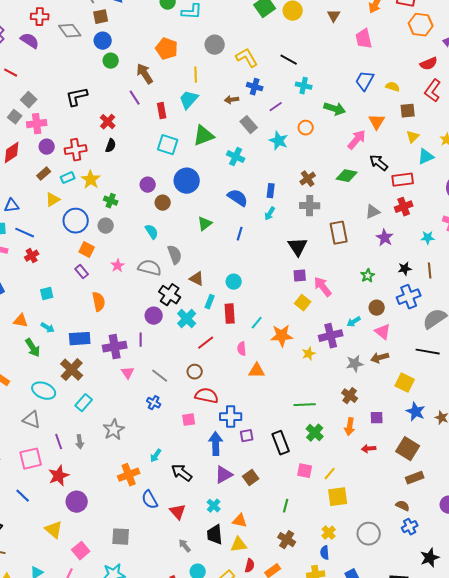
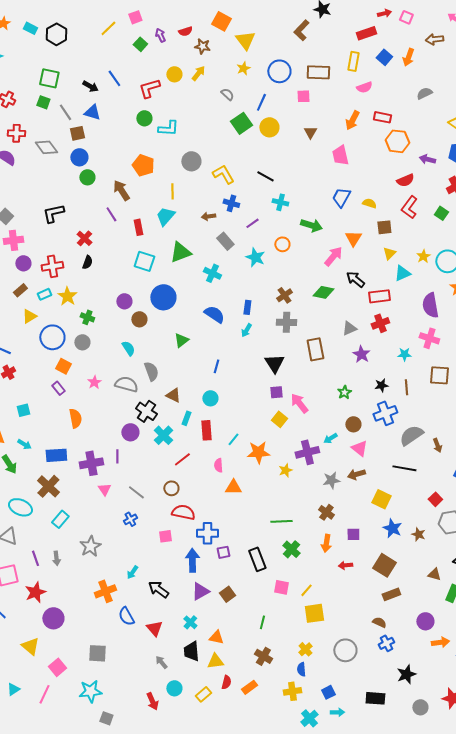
blue line: (240, 234) -> (216, 366), moved
blue cross: (154, 403) -> (130, 519), turned 32

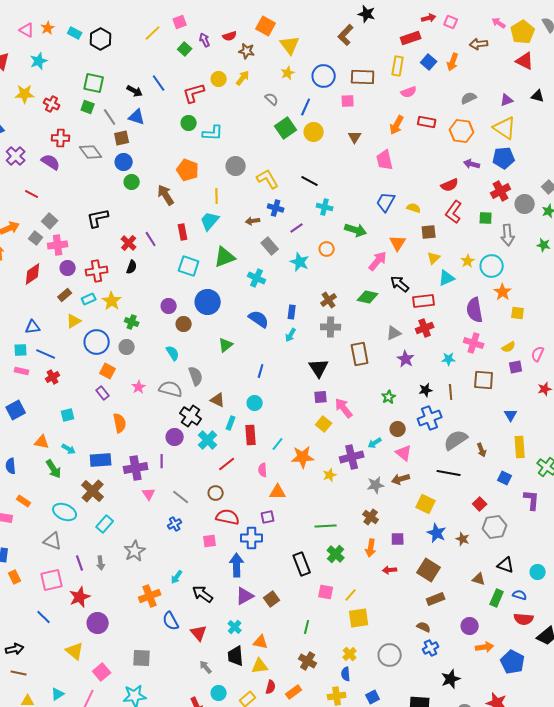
orange hexagon: (397, 141) -> (462, 131), moved
green square: (441, 213) -> (486, 218), turned -32
purple line: (111, 214) -> (151, 239), moved
purple square: (223, 552) -> (268, 517), moved

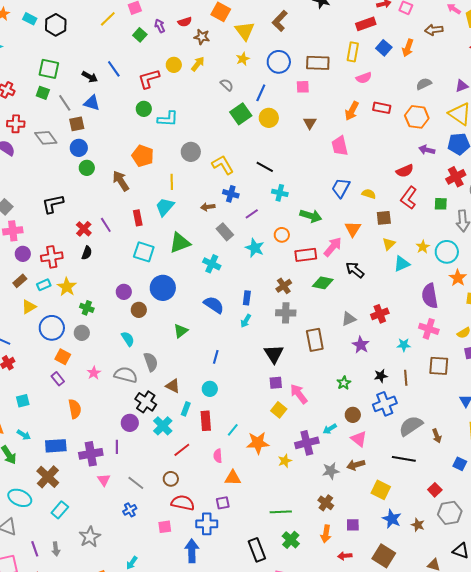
brown L-shape: (346, 35) -> (280, 21), moved
red rectangle: (424, 301) -> (306, 255), moved

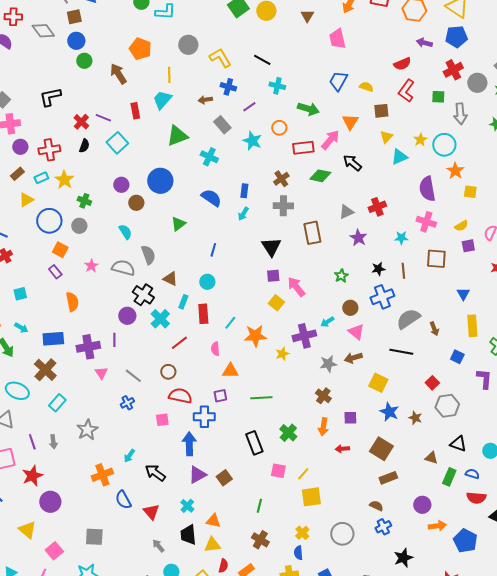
purple line: (106, 225) -> (103, 118), turned -35
cyan square: (144, 252) -> (117, 143), moved, turned 30
green line: (281, 512) -> (261, 398), moved

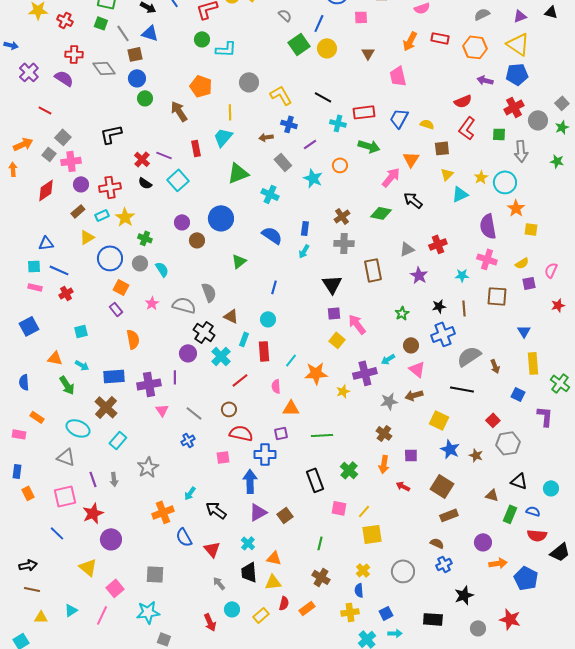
black semicircle: (84, 146) -> (145, 183), turned 104
red rectangle: (303, 148) -> (364, 112), moved
cyan semicircle: (125, 232) -> (162, 269), moved
red arrow: (342, 449) -> (403, 486), turned 32

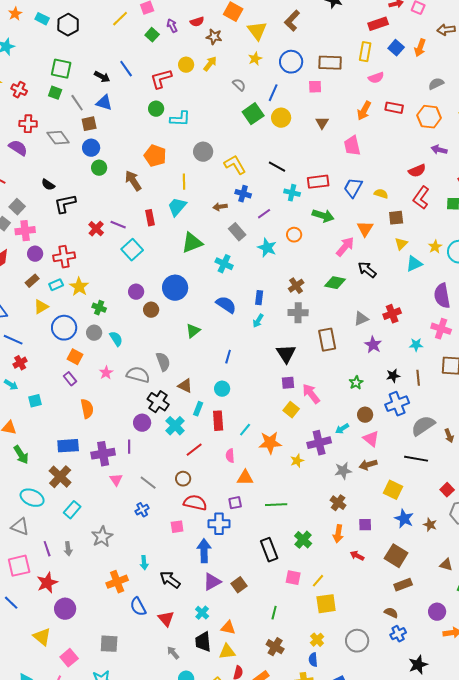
black semicircle: (145, 183) -> (48, 185), moved
cyan arrow: (82, 365) -> (11, 385), moved
cyan arrow: (190, 493) -> (144, 563), turned -40

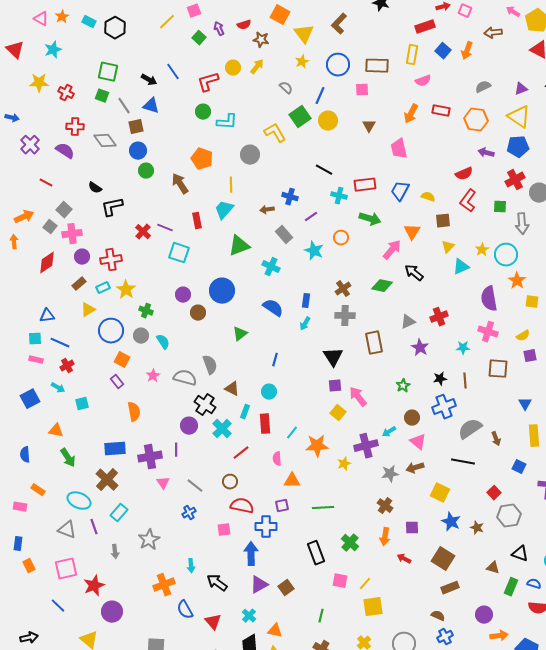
yellow L-shape: (235, 165) -> (275, 133), moved
cyan square: (132, 250) -> (179, 253), turned -30
purple line: (47, 549) -> (94, 527), moved

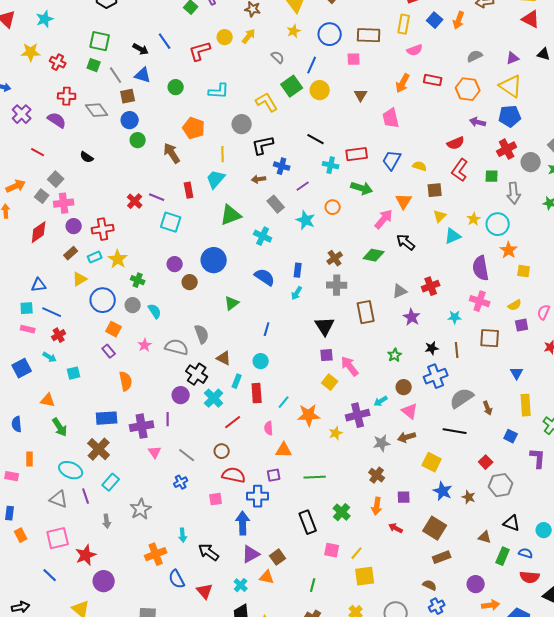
green circle: (203, 112) -> (176, 87), moved
black L-shape: (112, 207) -> (263, 145), moved
orange rectangle: (38, 490) -> (30, 459), turned 56
orange triangle: (275, 631) -> (267, 577), moved

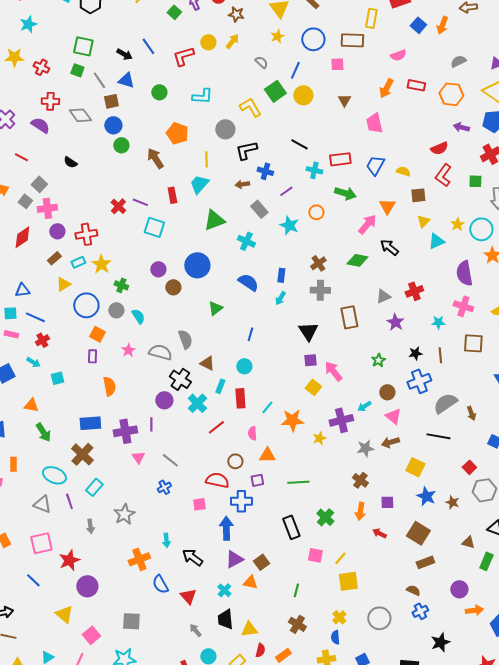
yellow rectangle: (404, 24) -> (371, 18), moved
purple rectangle: (109, 351) -> (92, 356), turned 40
brown circle: (222, 451) -> (235, 461), moved

